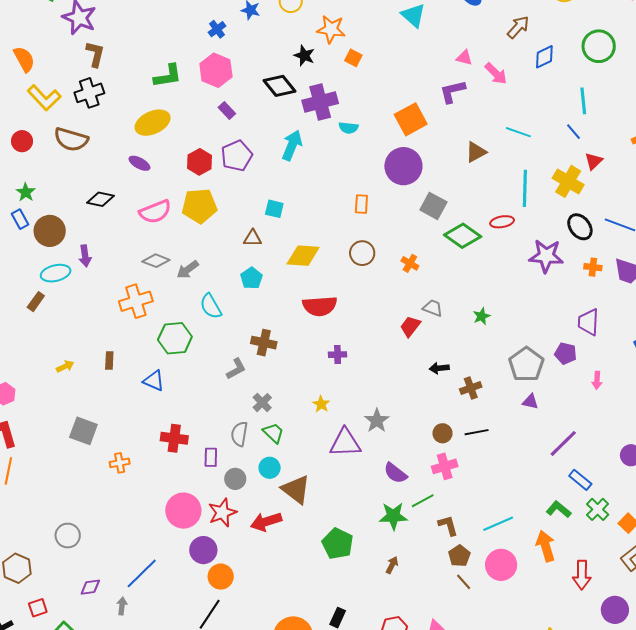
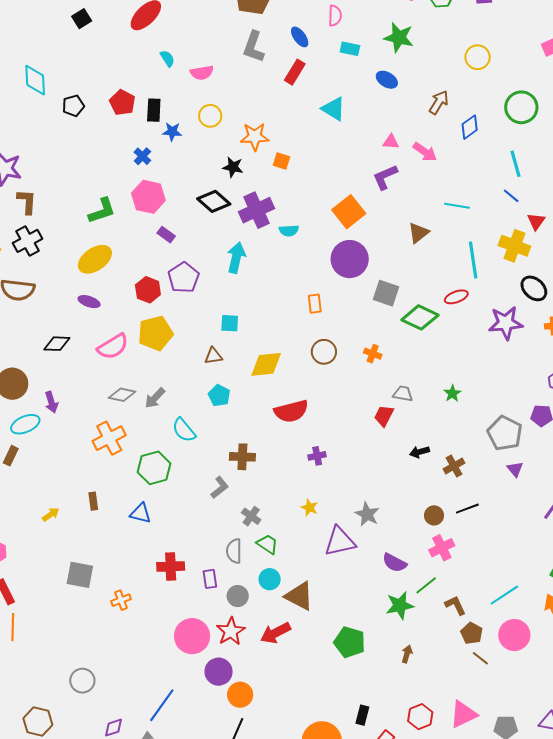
purple triangle: (530, 402) -> (515, 469), turned 48

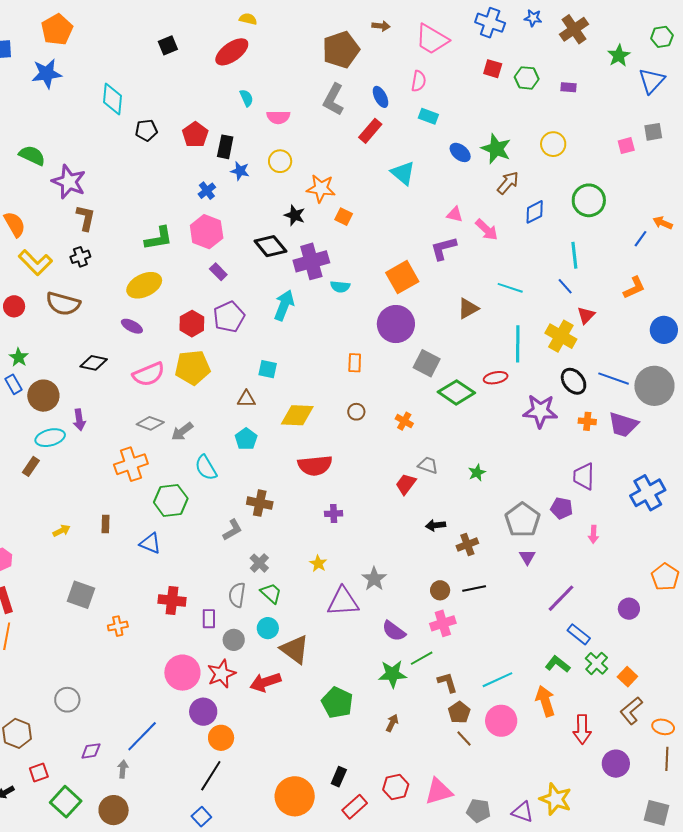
green star: (399, 37) -> (496, 149), moved
black cross: (28, 241) -> (80, 257), size x0.7
brown circle: (324, 352) -> (356, 412), size x0.7

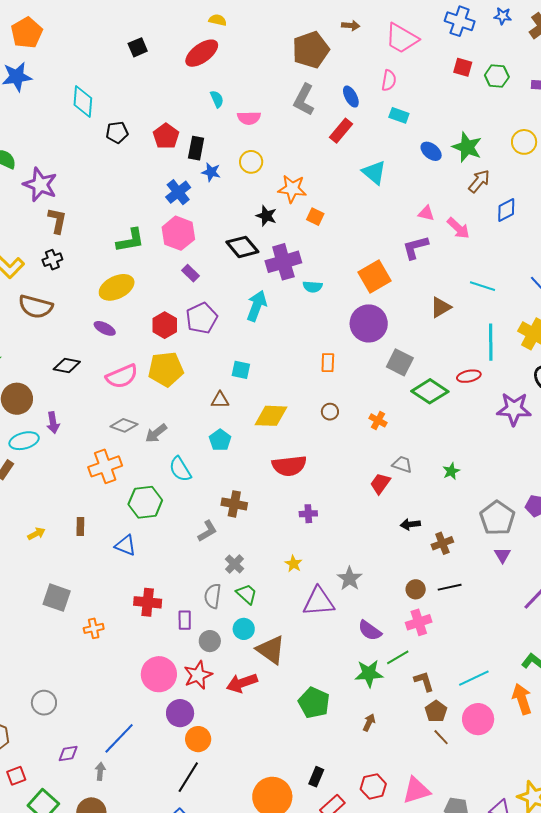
blue cross: (207, 191) -> (178, 192), size x1.4

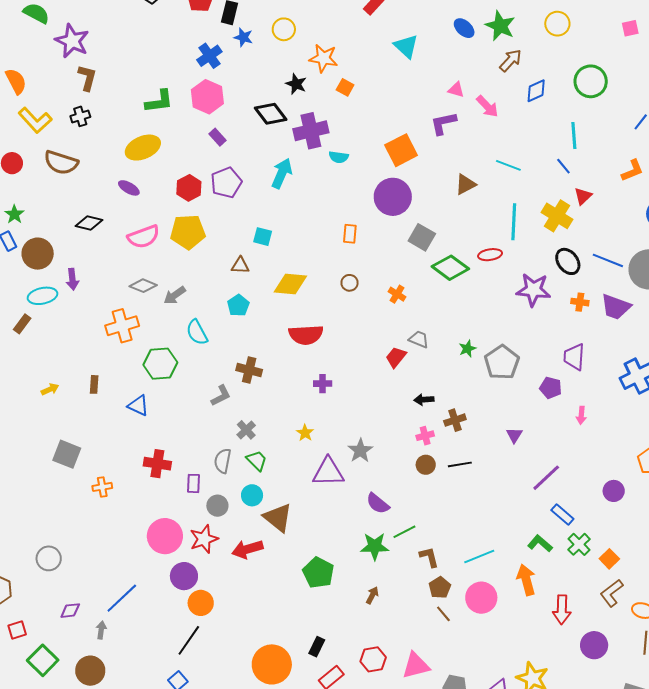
gray pentagon: (497, 518) -> (502, 362), moved
pink cross: (419, 622) -> (425, 436), moved, size x0.7

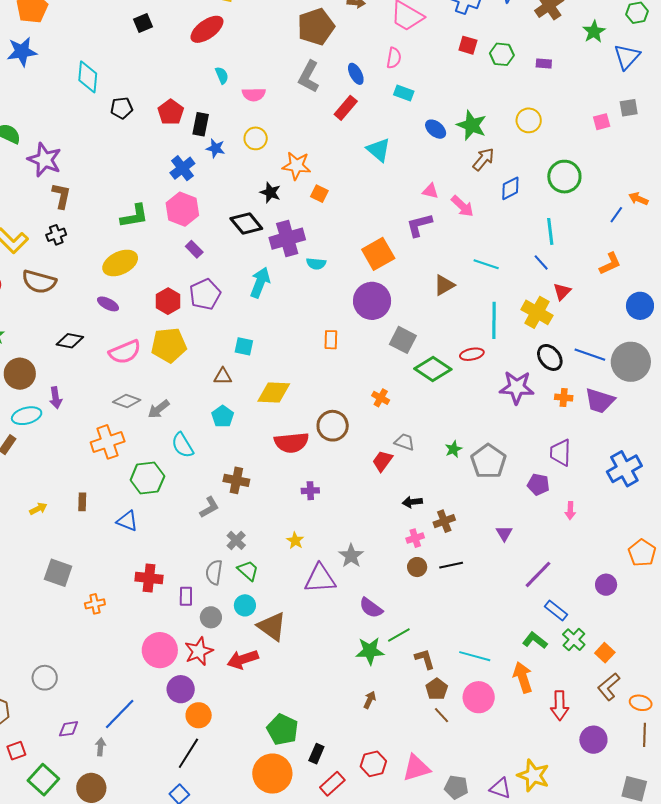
brown circle: (350, 283) -> (333, 426), moved, size x1.8
cyan line: (479, 556) -> (475, 656), turned 40
green pentagon: (318, 573) -> (283, 730), moved

